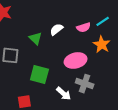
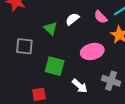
pink semicircle: (84, 27) -> (101, 17), turned 64
gray cross: (85, 84) -> (111, 81), moved

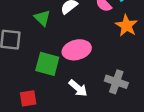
pink ellipse: (92, 51) -> (77, 50), moved

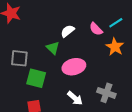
green triangle: (42, 18) -> (53, 48), moved
green square: (47, 64) -> (36, 78), moved

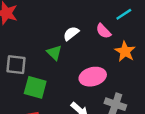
cyan line: (116, 23) -> (124, 14), moved
pink ellipse: (74, 67) -> (93, 77), moved

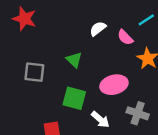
white semicircle: (71, 33) -> (98, 29), moved
green square: (35, 87) -> (74, 98), moved

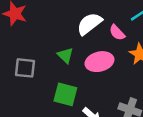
white semicircle: (98, 29) -> (89, 24), size x1.5
pink ellipse: (114, 85) -> (99, 62), moved

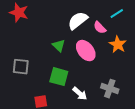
pink ellipse: (99, 62) -> (86, 51), turned 65
gray square: (25, 68) -> (21, 67), moved

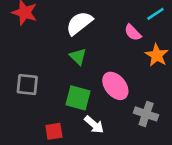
white semicircle: (78, 21) -> (79, 23), moved
pink ellipse: (86, 51) -> (115, 86), moved
white arrow: (80, 94) -> (94, 125), moved

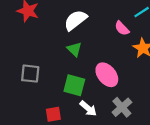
gray cross: (146, 114) -> (122, 107), moved, turned 30

